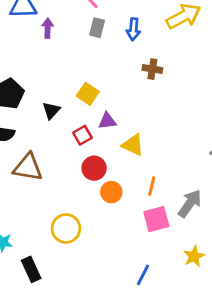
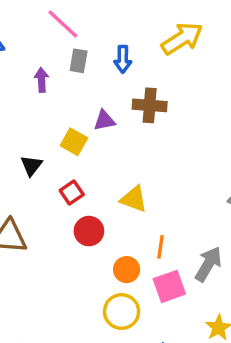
purple arrow: (48, 28) -> (42, 80), moved
brown cross: (152, 69) -> (150, 105), size x1.4
purple triangle: (107, 121) -> (104, 120), moved
orange circle: (111, 192) -> (127, 270), moved
yellow circle: (66, 228) -> (122, 312), moved

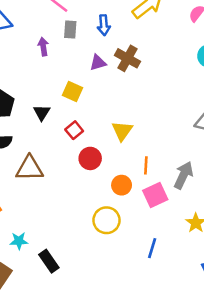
brown cross: (150, 105) -> (128, 58), turned 30
purple triangle: (104, 120) -> (98, 63), moved
yellow triangle: (134, 199) -> (122, 131), turned 50
yellow circle: (122, 312) -> (107, 220), moved

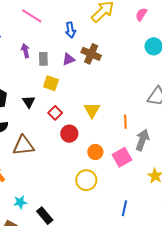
gray rectangle: (70, 29) -> (43, 59), moved
orange line: (146, 165) -> (125, 122), moved
blue line: (152, 248) -> (124, 208), moved

